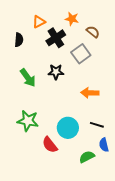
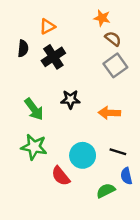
orange star: (72, 19) -> (102, 18), moved
black cross: (56, 38) -> (53, 57), moved
gray square: (81, 54) -> (115, 65), moved
black star: (56, 72) -> (70, 99), moved
green arrow: (28, 78) -> (34, 109), moved

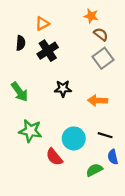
green arrow: (34, 109) -> (20, 92), moved

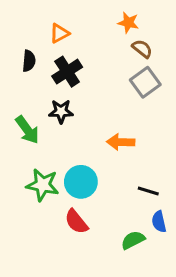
black star: (63, 89) -> (61, 111), moved
orange arrow: (98, 101) -> (121, 142), moved
cyan circle: (74, 138) -> (81, 182), moved

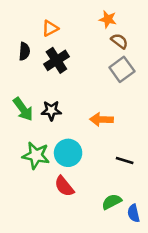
black star: (61, 111) -> (51, 110), moved
blue semicircle: (159, 222) -> (134, 213), moved

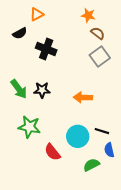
orange triangle: (50, 28) -> (37, 14), moved
black semicircle: (24, 51) -> (20, 33), moved, turned 56
black cross: (56, 60) -> (46, 49), turned -36
cyan circle: (68, 153) -> (78, 136), moved
blue semicircle: (134, 213) -> (109, 150), moved

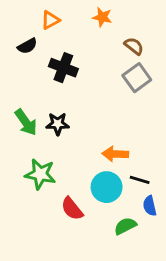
orange star: (88, 15) -> (102, 17), moved
orange arrow: (83, 97) -> (115, 154), moved

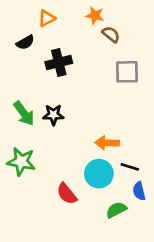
brown semicircle: (134, 46) -> (111, 34), moved
black cross: (63, 68) -> (59, 62), turned -35
gray square: (137, 78) -> (127, 72), turned 35
green star: (40, 174) -> (21, 162), moved

